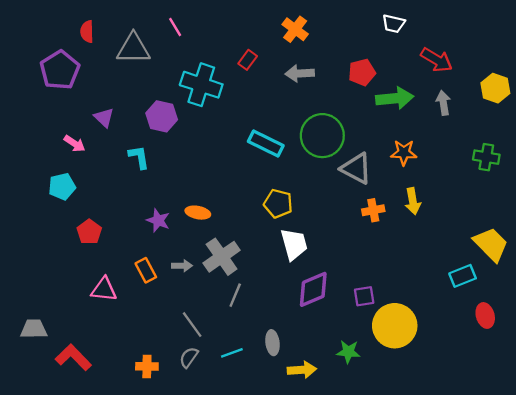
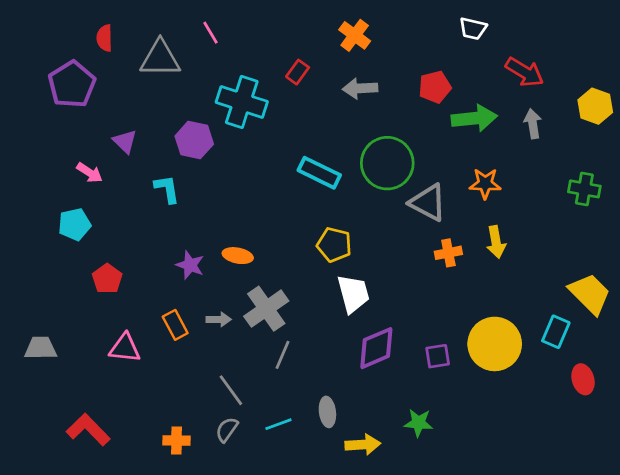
cyan rectangle: (463, 276) -> (556, 332), turned -45
yellow circle: (395, 326) -> (495, 344), moved
gray trapezoid: (34, 329) -> (41, 348), moved

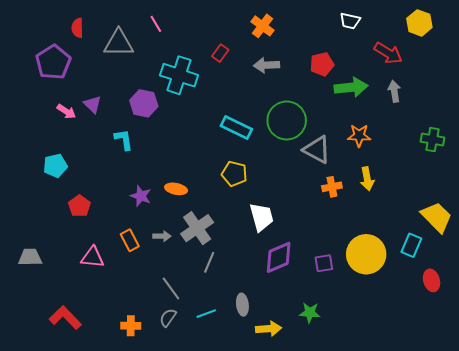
yellow hexagon: (595, 106) -> (419, 23), moved
pink arrow: (90, 173) -> (66, 111), moved
yellow pentagon: (334, 245) -> (234, 174), moved

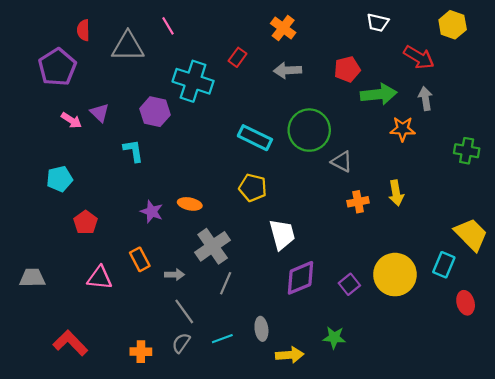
orange star: (359, 136) -> (403, 129), moved
gray triangle: (317, 150) -> (342, 162), size x0.7
gray arrow: (162, 236) -> (175, 275), moved
purple square: (324, 263) -> (349, 284), turned -30

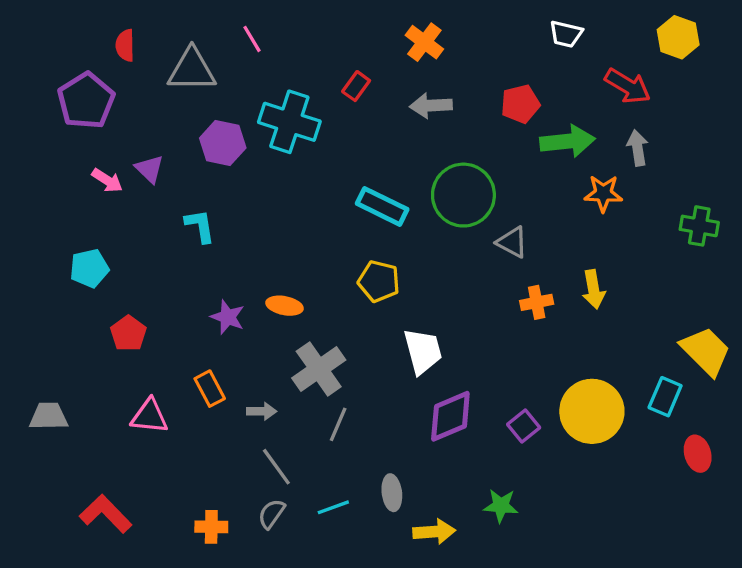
purple hexagon: (155, 112) -> (223, 143), moved

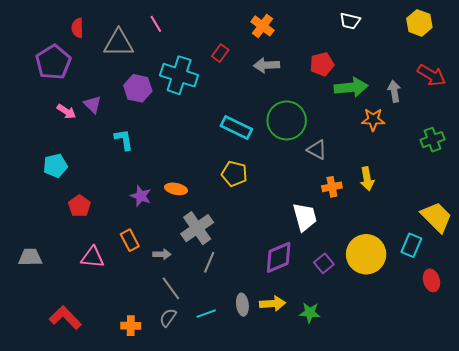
red arrow: (628, 86) -> (431, 75), moved
green cross: (699, 226) -> (432, 140), turned -30
white trapezoid: (423, 351) -> (305, 217), moved
yellow arrow: (434, 532) -> (273, 304), moved

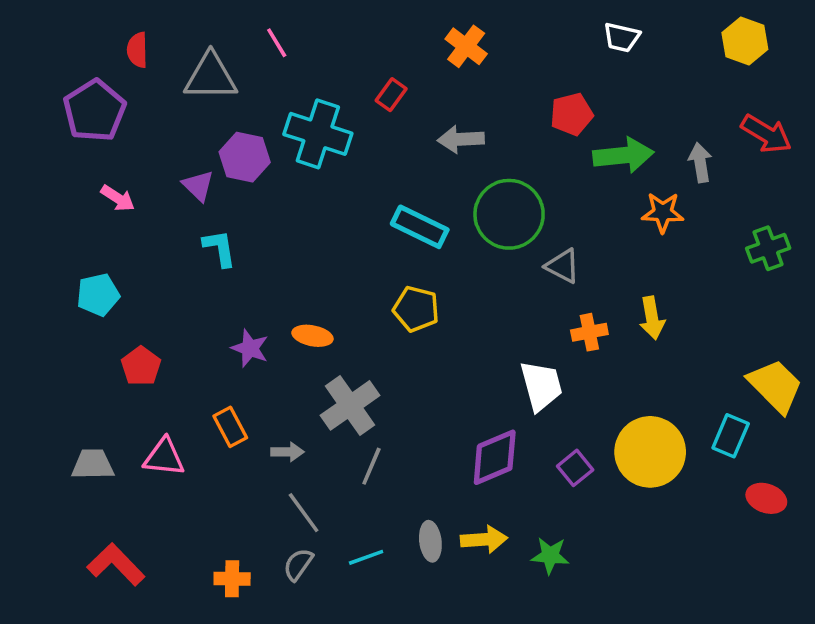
gray arrow: (267, 65) -> (461, 139), moved
purple triangle: (93, 104) -> (198, 186), moved
gray trapezoid: (30, 257) -> (93, 464), moved
red ellipse: (431, 280) -> (766, 498), turned -55

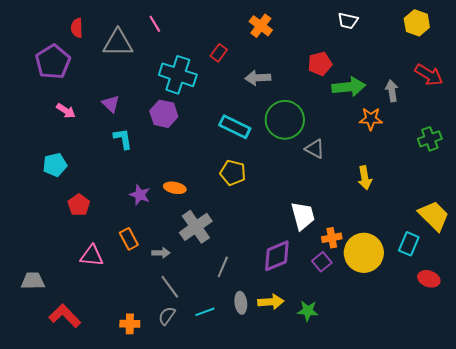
purple hexagon: (245, 157) -> (164, 114), moved
orange cross: (589, 332) -> (332, 238), moved
gray trapezoid: (93, 464) -> (33, 281), moved
gray line: (371, 466) -> (223, 267), moved

